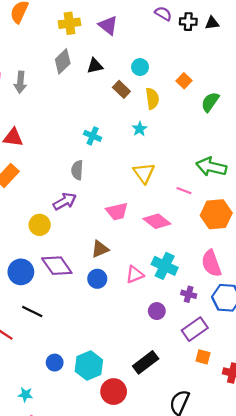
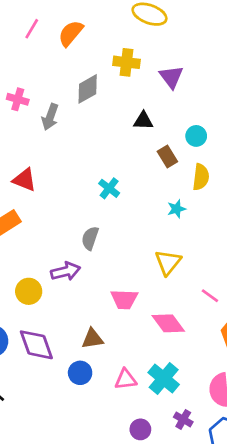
gray diamond: (63, 61) -> (88, 89), moved
cyan cross: (93, 136) -> (109, 188), moved

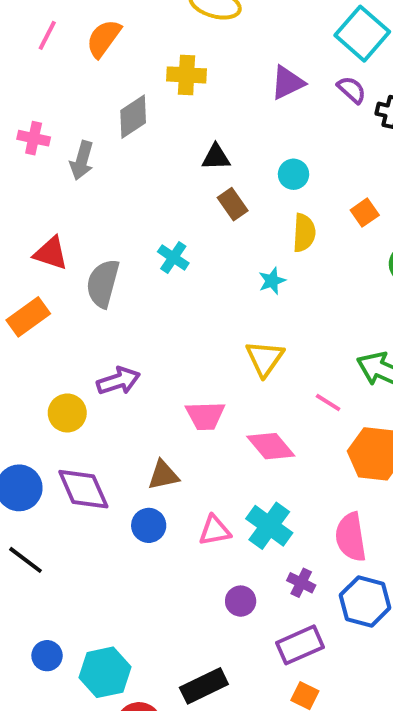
purple triangle: (171, 77) -> (287, 83), moved, turned 45
brown rectangle: (167, 157) -> (233, 204), moved
gray semicircle: (90, 238) -> (103, 283), moved, size x1.4

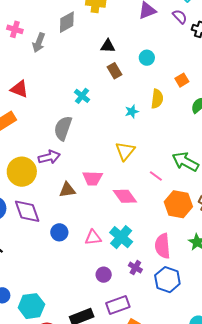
yellow semicircle: (304, 233) -> (157, 99), moved
gray semicircle: (103, 283) -> (63, 128), moved
yellow circle: (67, 413) -> (22, 172), size x1.5
brown triangle: (163, 475) -> (67, 190), moved
purple rectangle: (300, 645) -> (118, 305), moved

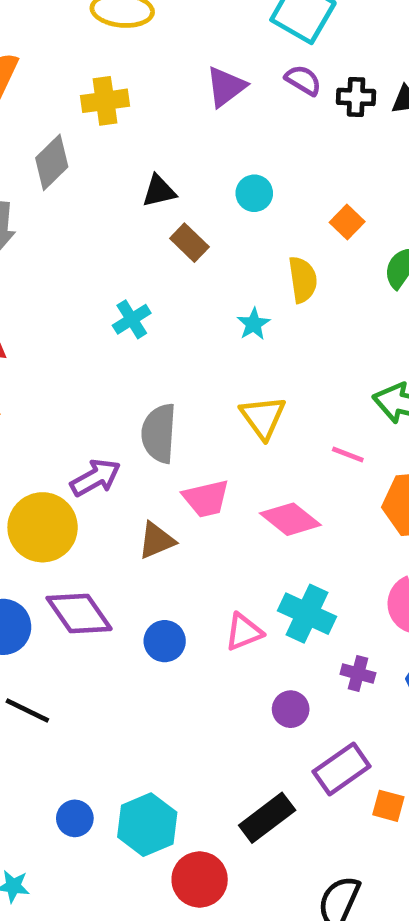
cyan cross: (82, 96) -> (132, 319), turned 35
gray semicircle: (63, 128) -> (159, 433), moved

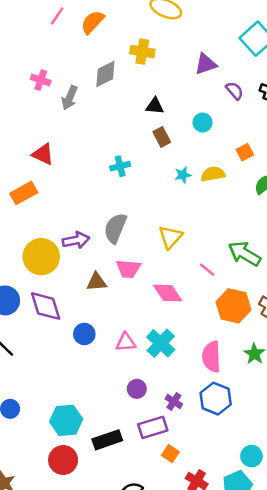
purple semicircle: (303, 80) -> (235, 91), moved
yellow semicircle: (303, 280) -> (213, 174), turned -110
cyan star: (254, 324) -> (183, 175), moved
purple cross: (358, 674) -> (174, 402), moved
cyan hexagon: (147, 825) -> (66, 420), moved

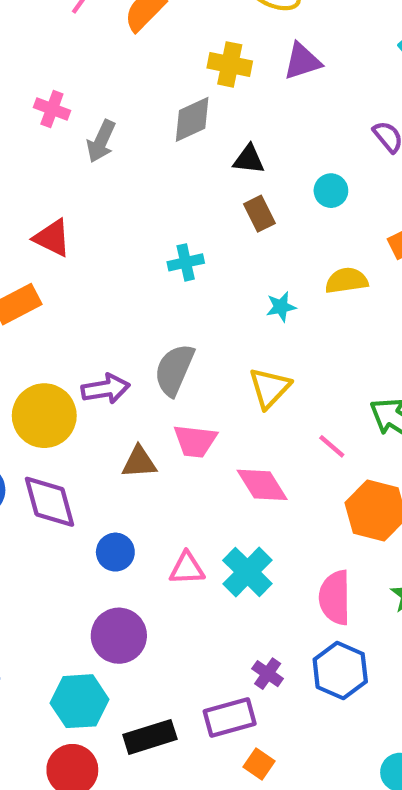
purple triangle: (206, 64) -> (302, 61), moved
gray diamond: (105, 74) -> (192, 119), moved
cyan star: (183, 175) -> (281, 307), moved
purple circle: (137, 389) -> (119, 636), moved, size x1.6

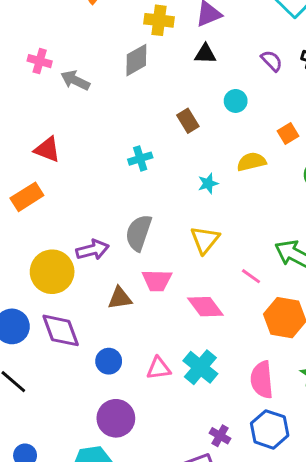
gray arrow: (101, 141) -> (75, 80), turned 96
black triangle: (249, 159) -> (205, 54), moved

